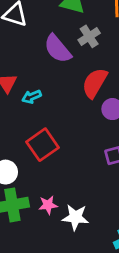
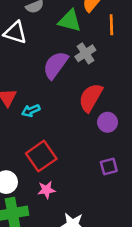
purple semicircle: (58, 49) -> (55, 65), turned 76
pink star: (48, 205) -> (46, 190), moved

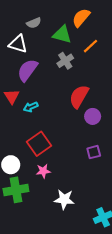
orange line: (111, 25) -> (91, 46), moved, turned 49
gray cross: (85, 53) -> (65, 61), moved
purple semicircle: (55, 65) -> (27, 70), moved

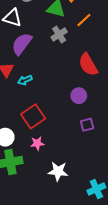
red semicircle: (79, 96) -> (88, 65), moved, turned -60
purple circle: (93, 116) -> (79, 96), moved

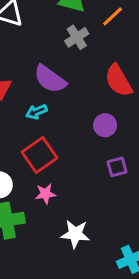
purple semicircle: (22, 44) -> (50, 79), moved, turned -90
cyan arrow: (25, 80) -> (37, 112), moved

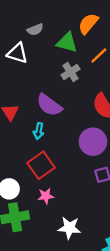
cyan arrow: (37, 112) -> (39, 131), turned -56
purple circle: (105, 125) -> (93, 142), size x1.5

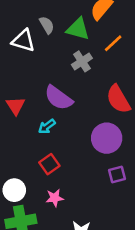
gray semicircle: (35, 30) -> (47, 25), moved, turned -98
cyan arrow: (39, 131) -> (47, 126), turned 42
red square: (41, 165) -> (49, 164), size x0.7

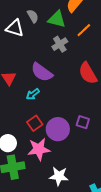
purple circle: (107, 138) -> (58, 129), moved
purple square: (117, 175) -> (83, 122), moved, turned 32
pink star: (55, 198) -> (39, 149), size x1.6

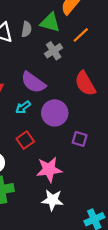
gray semicircle: (33, 16) -> (26, 29), moved, turned 40
purple circle: (58, 129) -> (55, 113), moved
pink star: (39, 149) -> (49, 169), moved

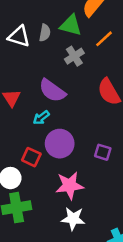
purple circle: (55, 113) -> (60, 144), moved
red square: (25, 140) -> (31, 157), moved, turned -30

